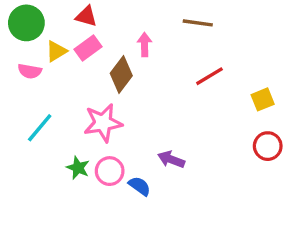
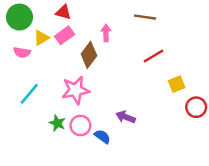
yellow square: (263, 99) -> (177, 84), moved

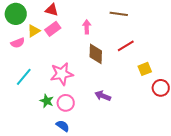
pink semicircle: (22, 52) -> (18, 43), turned -32
brown diamond: (89, 55) -> (96, 54), moved, turned -35
blue semicircle: (102, 136) -> (63, 126), moved

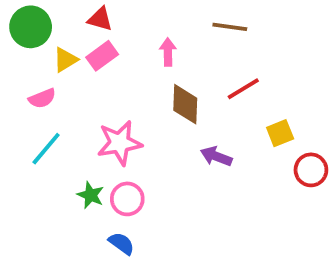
pink semicircle: (18, 43) -> (42, 98), moved
purple arrow: (103, 96) -> (216, 156), moved

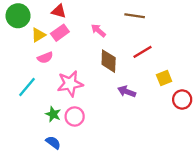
pink arrow: (168, 52) -> (98, 30), turned -49
pink semicircle: (42, 98) -> (45, 58), moved
blue semicircle: (121, 243) -> (53, 143), moved

